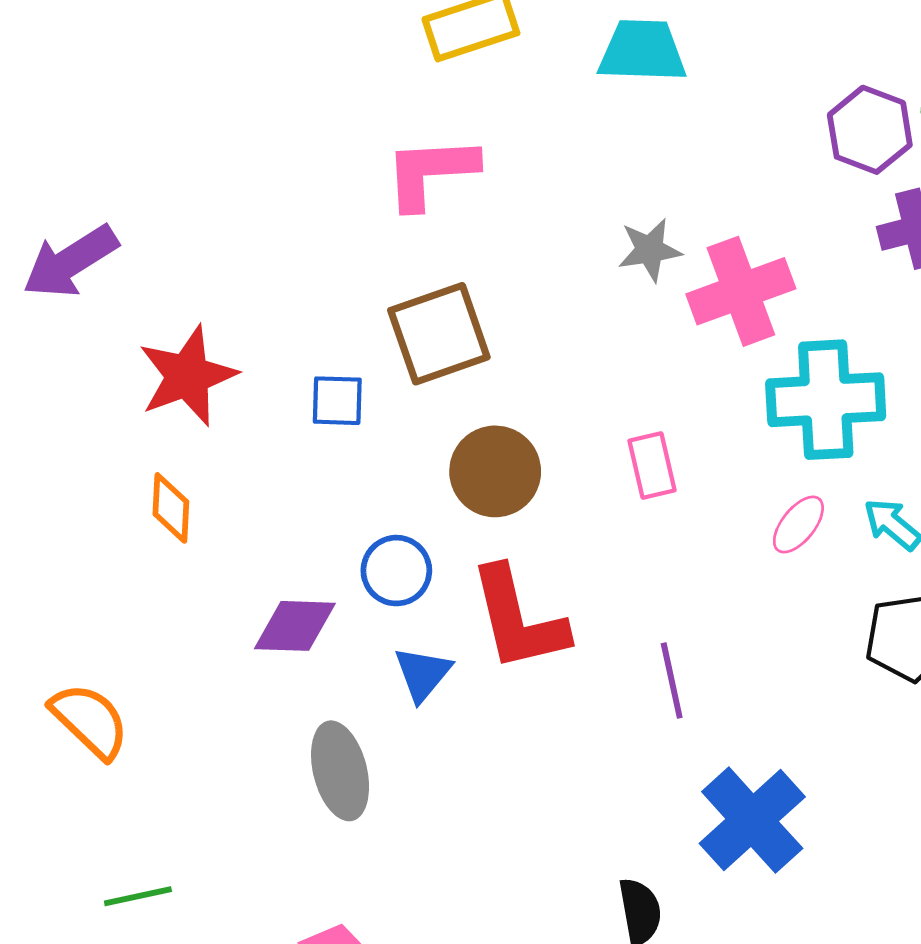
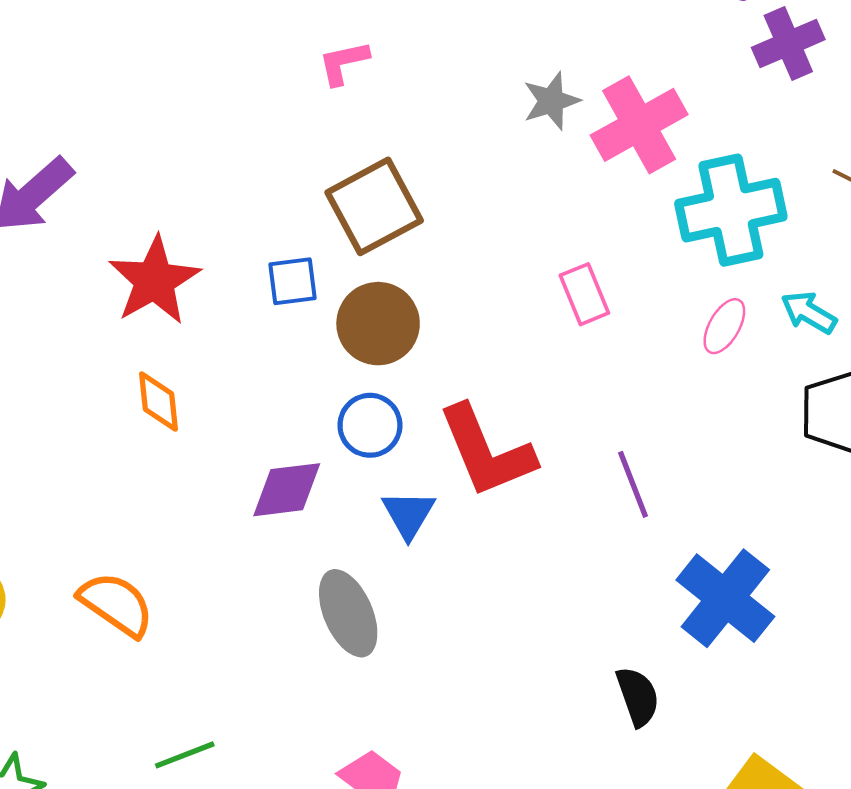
pink L-shape: (431, 172) -> (343, 63), size x0.6
brown circle: (495, 471) -> (378, 324), moved

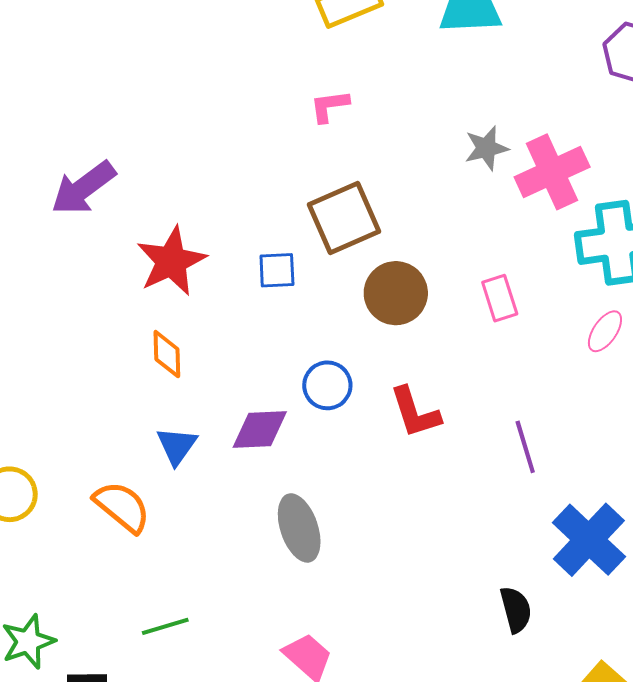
brown circle: (378, 324) -> (396, 293), moved
red L-shape: (486, 451) -> (415, 412), size x0.7
blue triangle: (408, 514) -> (177, 446), moved

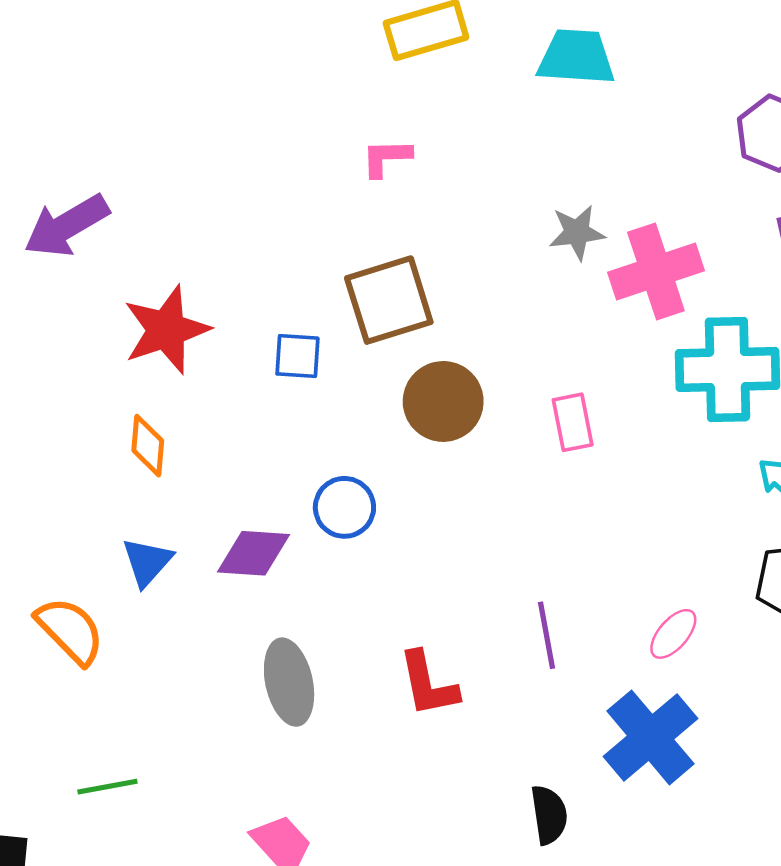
pink ellipse: (605, 331) -> (673, 634), moved
red L-shape: (415, 412) -> (428, 684), moved
purple line: (525, 447) -> (546, 635), moved

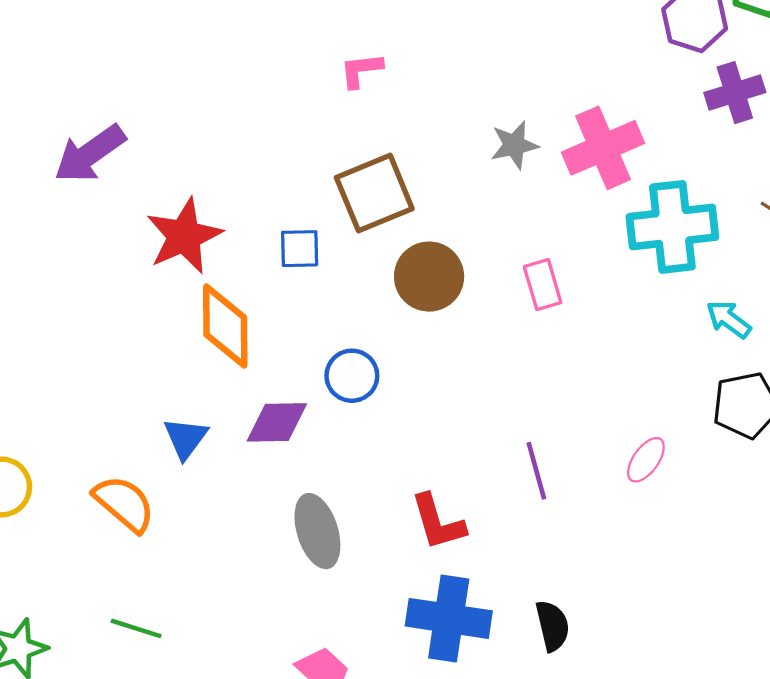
gray star: (577, 232) -> (514, 145), moved
orange diamond: (148, 446) -> (225, 326), moved, size x1.6
blue cross: (650, 737) -> (449, 618), moved, turned -36
green line: (107, 787) -> (136, 628), moved, turned 33

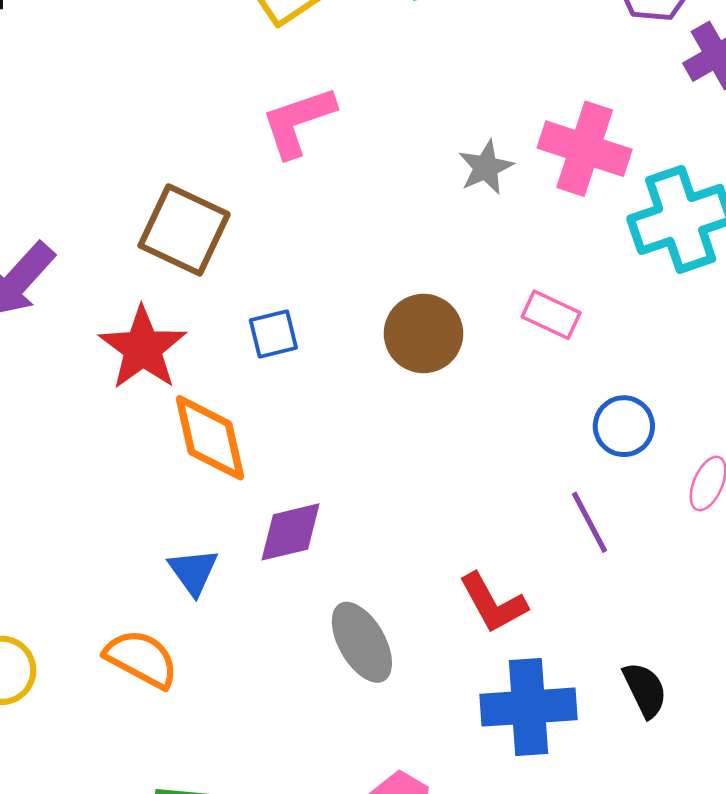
pink L-shape: (361, 70) -> (298, 122), size x1.6
pink cross: (603, 148) -> (585, 149), turned -36
brown square: (374, 193) -> (184, 230), moved, turned -30
pink rectangle: (543, 285) -> (551, 315), turned -36
blue circle: (352, 376) -> (624, 426), moved

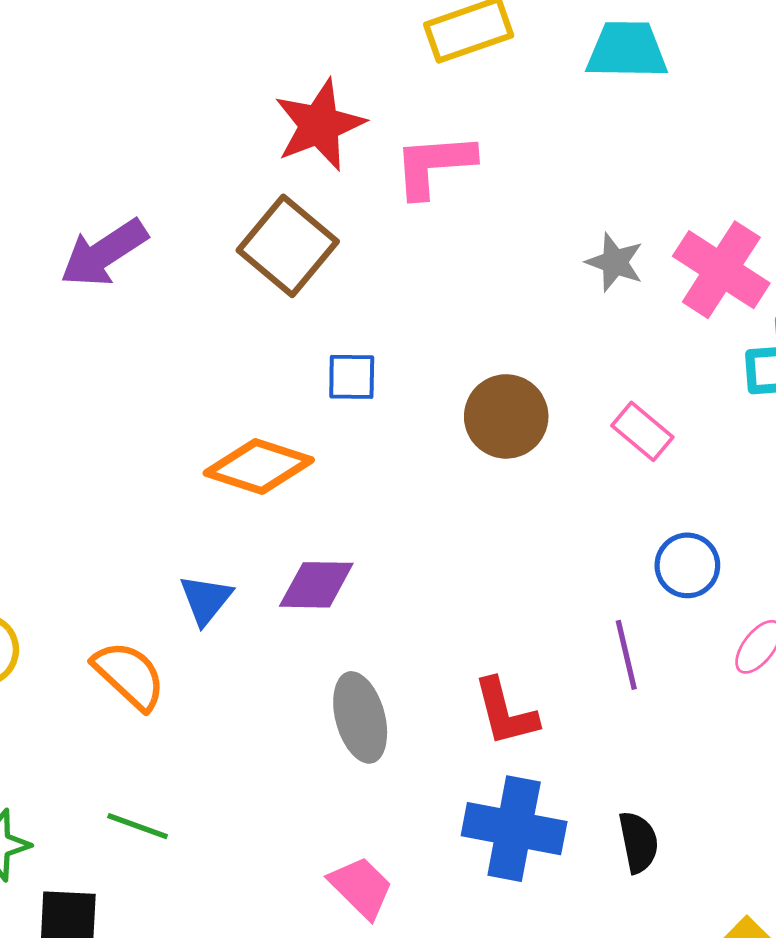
gray star: (486, 167) -> (615, 262), turned 30
red star: (143, 348) -> (319, 125), moved
orange diamond: (210, 438) -> (259, 467), turned -74

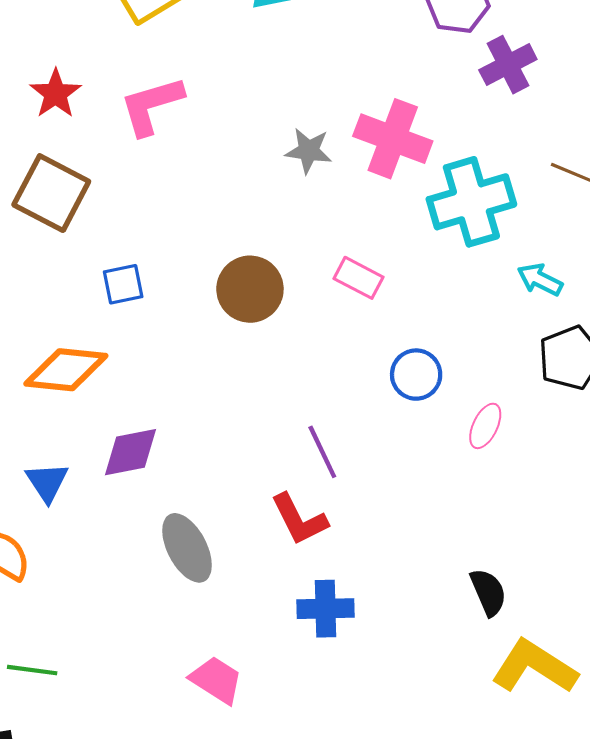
red star: (319, 125) -> (56, 94), size x0.7
purple line: (626, 655) -> (322, 452), moved
blue cross: (514, 829) -> (326, 609), size x0.7
black semicircle: (638, 842) -> (488, 592), moved

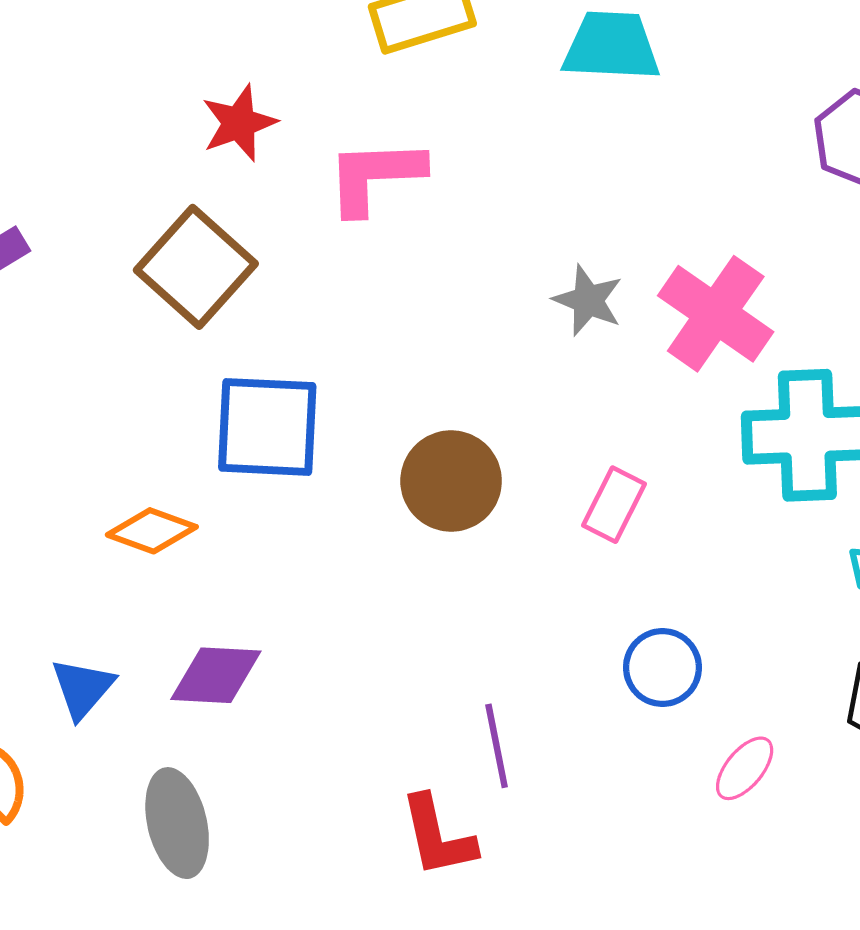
pink rectangle: (359, 278) -> (614, 505), turned 75
blue square: (123, 284) -> (267, 427), size x1.8
orange diamond: (66, 370) -> (152, 531), size x0.7
gray ellipse: (187, 548) -> (177, 823), moved

